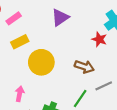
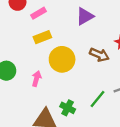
brown arrow: (84, 67) -> (99, 55), moved
pink arrow: (20, 94) -> (36, 79), moved

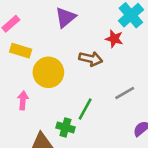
yellow rectangle: (42, 37) -> (21, 51), turned 49
green line: (97, 99) -> (85, 109), moved

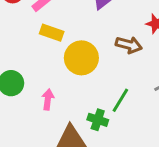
pink arrow: (23, 100) -> (48, 99), moved

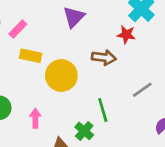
green line: (120, 100) -> (103, 110), turned -40
green cross: (98, 120) -> (84, 131), turned 30

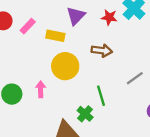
red star: (126, 35) -> (109, 17), moved
yellow rectangle: (31, 56) -> (55, 36), moved
pink arrow: (35, 118) -> (41, 89), moved

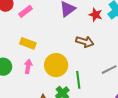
yellow rectangle: (55, 36) -> (28, 43), moved
yellow circle: (65, 66) -> (56, 65), moved

